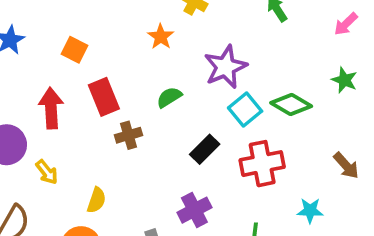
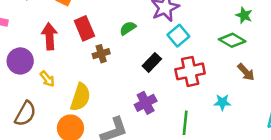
green diamond: (291, 104) -> (232, 40), moved
yellow semicircle: (96, 200) -> (80, 97), size x1.6

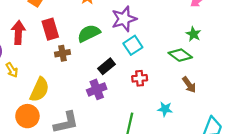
green semicircle: (128, 28) -> (89, 33), size x1.5
red cross: (190, 71) -> (140, 78), size x0.6
purple cross: (146, 103) -> (97, 89), moved

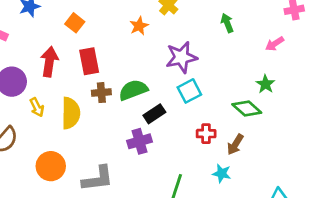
green semicircle: (89, 33) -> (133, 90), moved
red cross: (140, 78) -> (206, 134), moved
brown arrow: (189, 85) -> (235, 145), moved, turned 63
yellow semicircle: (39, 90) -> (71, 113), moved, turned -30

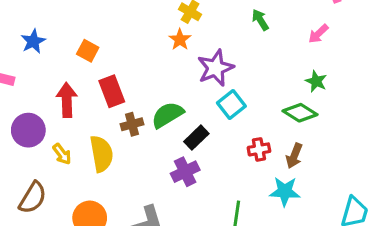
orange star: (139, 26) -> (180, 40), moved
cyan star: (222, 173) -> (285, 191), size x1.4

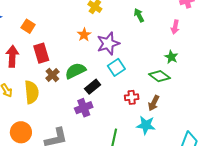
pink arrow: (318, 34) -> (175, 27), turned -40
orange star: (180, 40) -> (84, 35), moved
brown cross: (132, 124) -> (52, 75), turned -32

